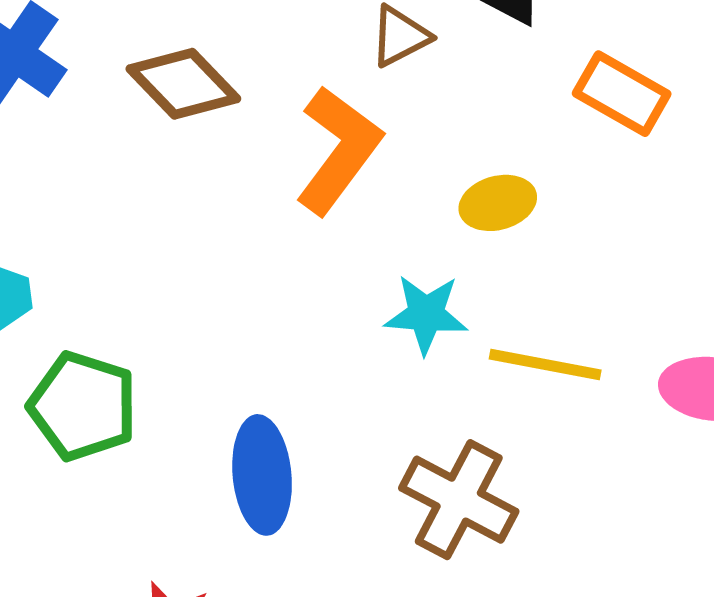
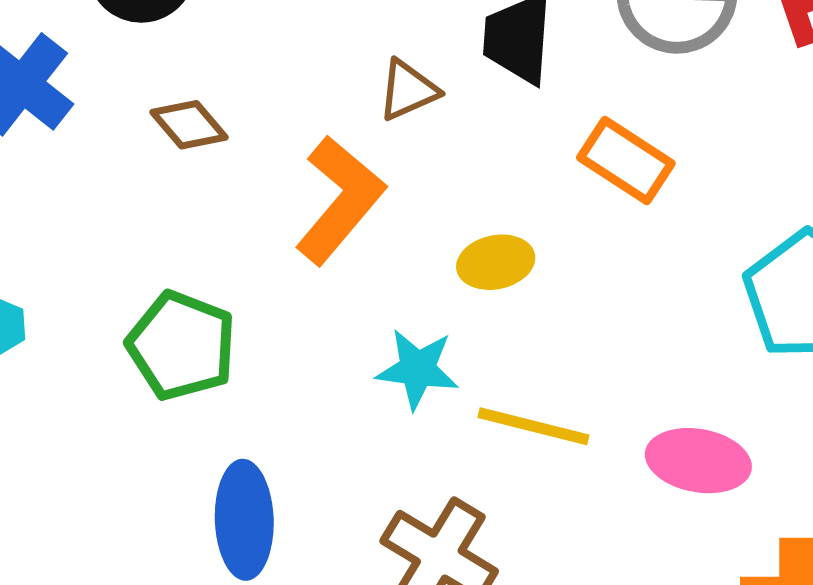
brown diamond: (183, 84) -> (189, 125), size x0.7
green pentagon: (83, 406) -> (182, 346), moved

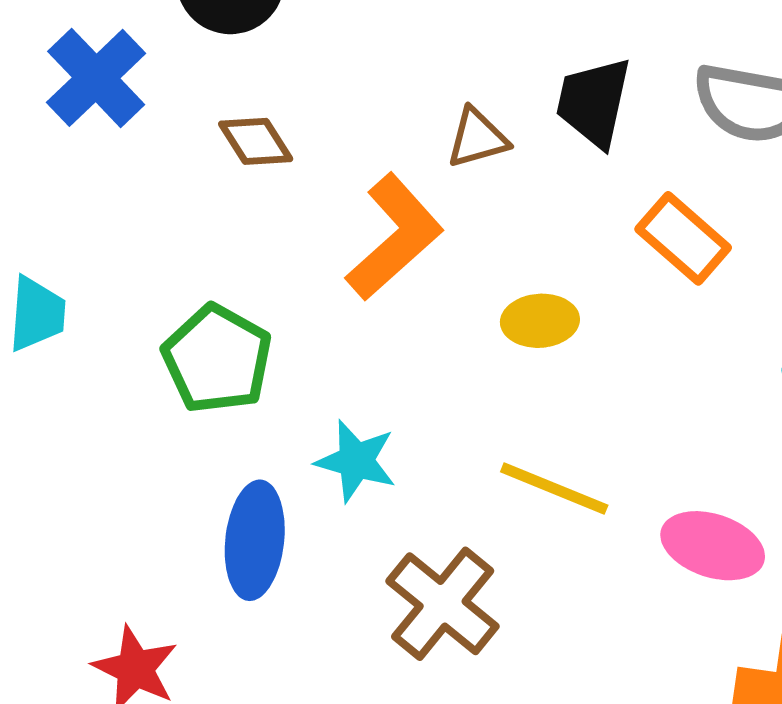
cyan star: (418, 369) -> (356, 461), moved

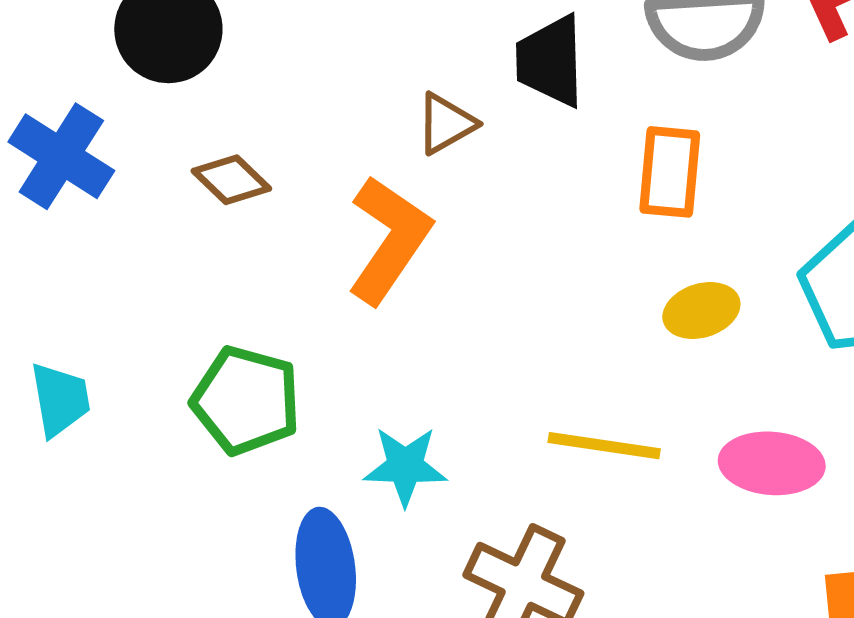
orange rectangle: (683, 238) -> (670, 172), turned 68
yellow ellipse: (540, 321) -> (701, 310), moved

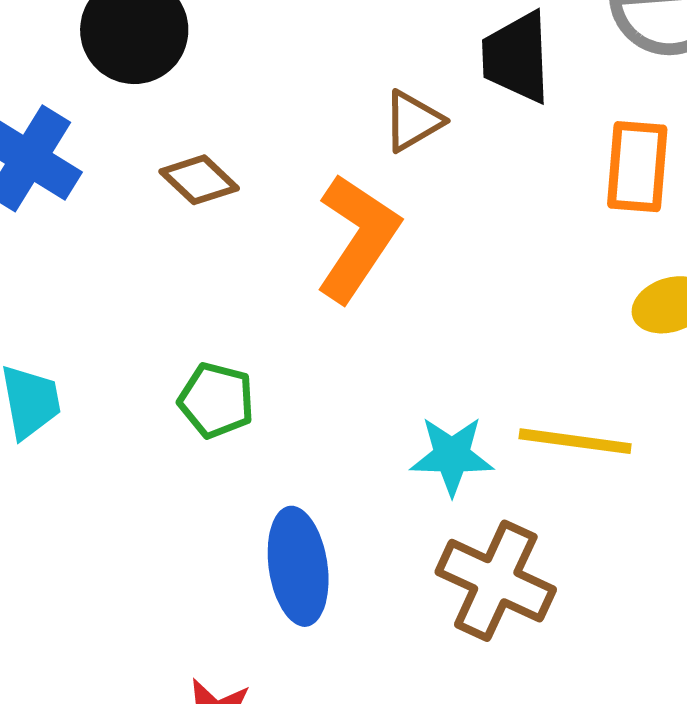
green pentagon: (246, 400) -> (216, 400), size x0.7
cyan star: (405, 466) -> (452, 456), moved

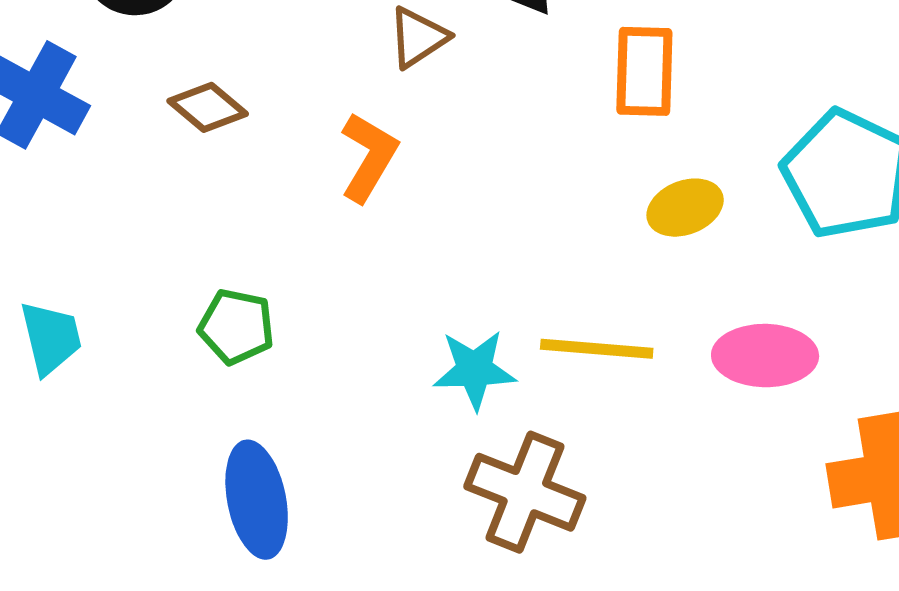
orange L-shape: (357, 238) -> (369, 157), size x0.7
blue ellipse: (298, 566) -> (257, 500), moved

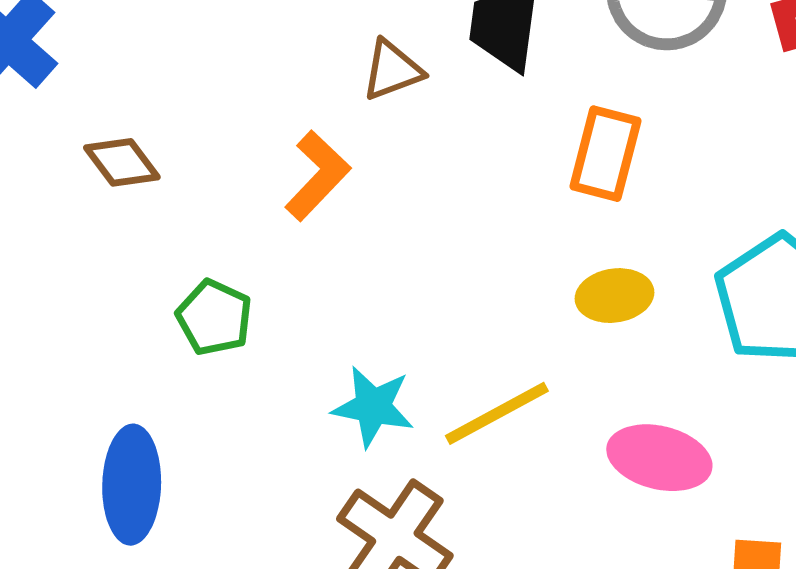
brown diamond: (208, 107) -> (122, 162), moved
green pentagon: (236, 327) -> (214, 317), moved
yellow line: (597, 349) -> (497, 413), turned -46

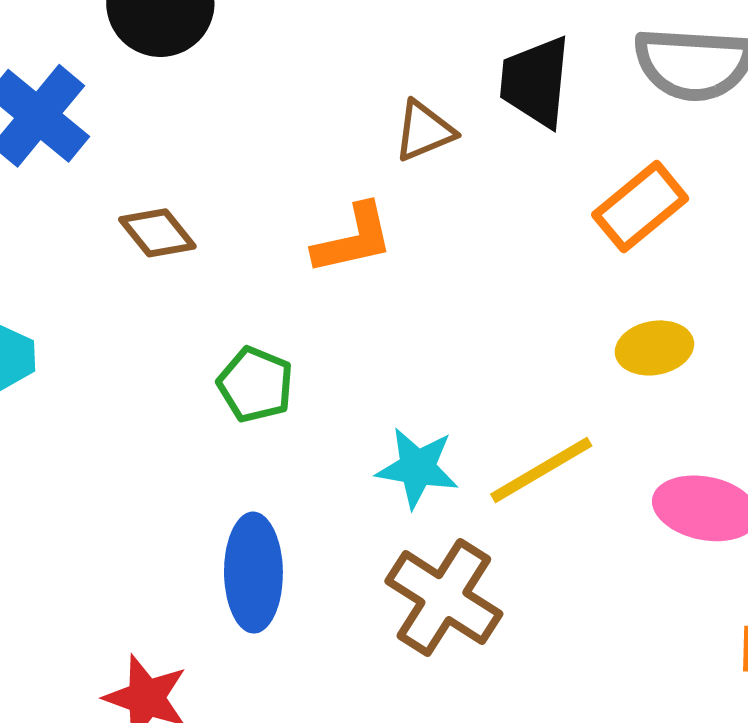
orange rectangle: (605, 154) -> (640, 207), turned 38
orange L-shape: (317, 176) -> (353, 239), turned 36
blue ellipse: (132, 485) -> (253, 573), moved

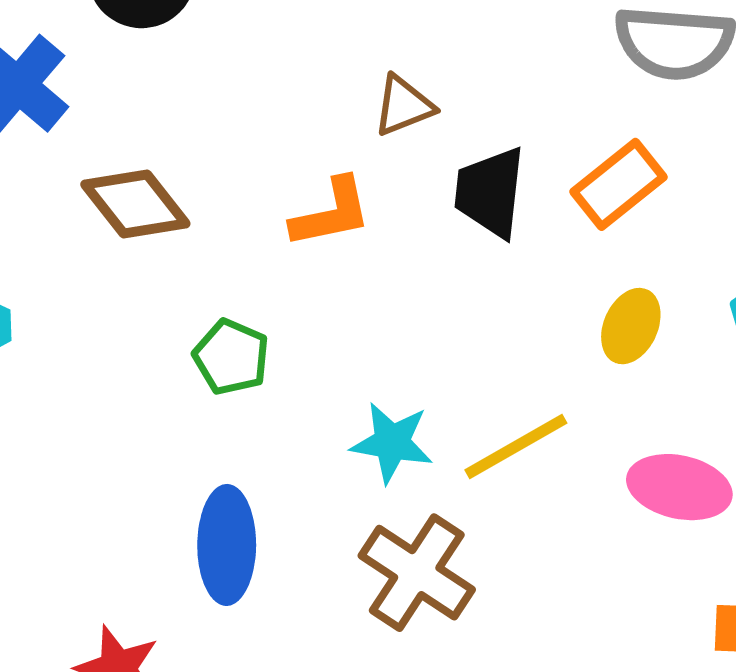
black trapezoid: (535, 82) -> (490, 192), moved
brown diamond: (157, 233) -> (135, 204), size x1.4
yellow ellipse: (654, 348) -> (631, 326), turned -56

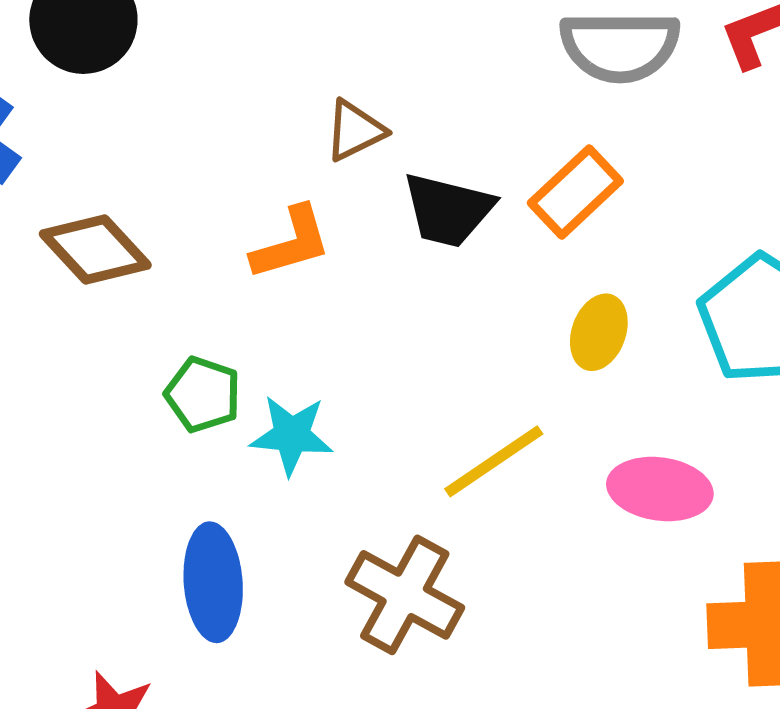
black trapezoid: (490, 192) -> (448, 210), turned -78
cyan star: (392, 443) -> (292, 435), moved

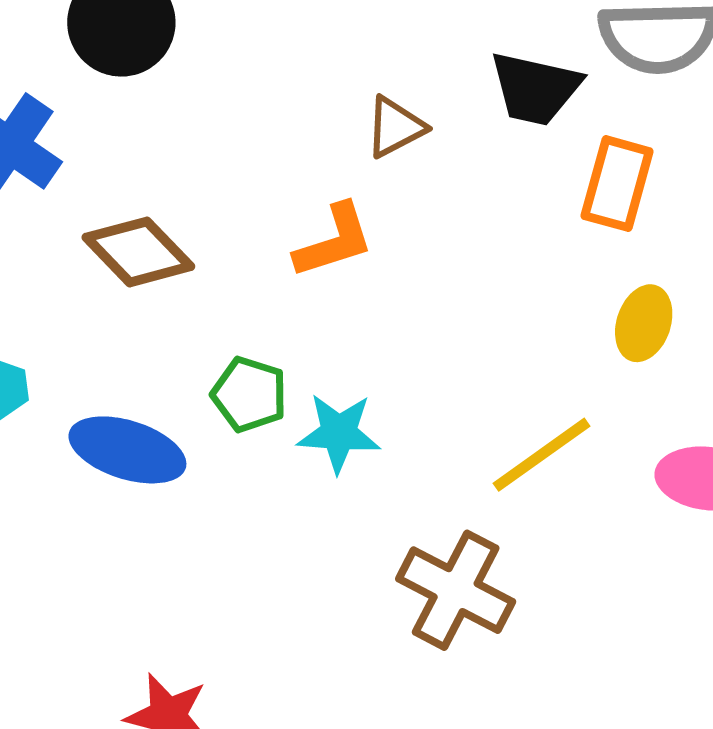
orange rectangle: (575, 192) -> (617, 184), turned -30
black trapezoid: (448, 210) -> (535, 88), moved
blue ellipse: (213, 582) -> (127, 450), moved, turned -67

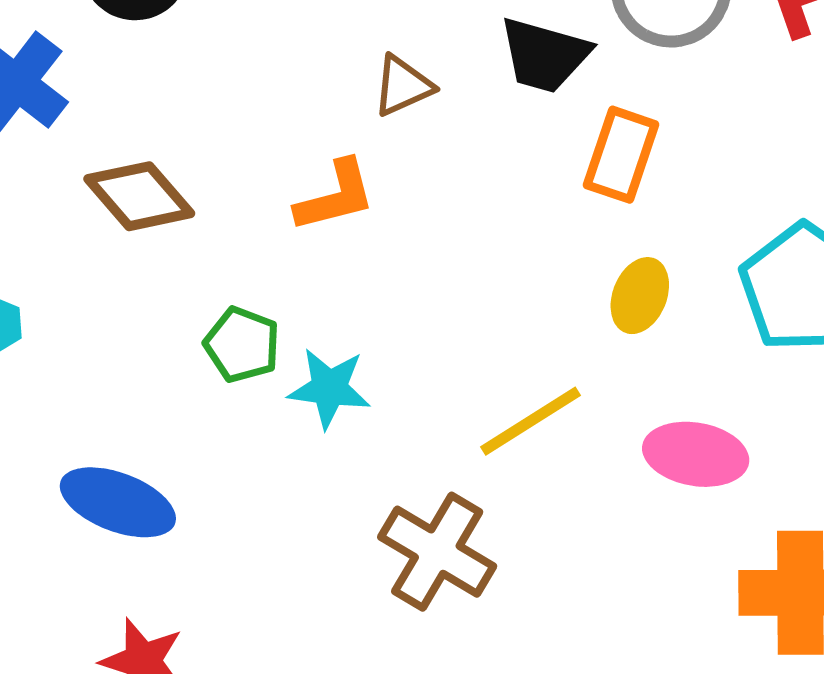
blue ellipse: (127, 450) -> (118, 502), moved

